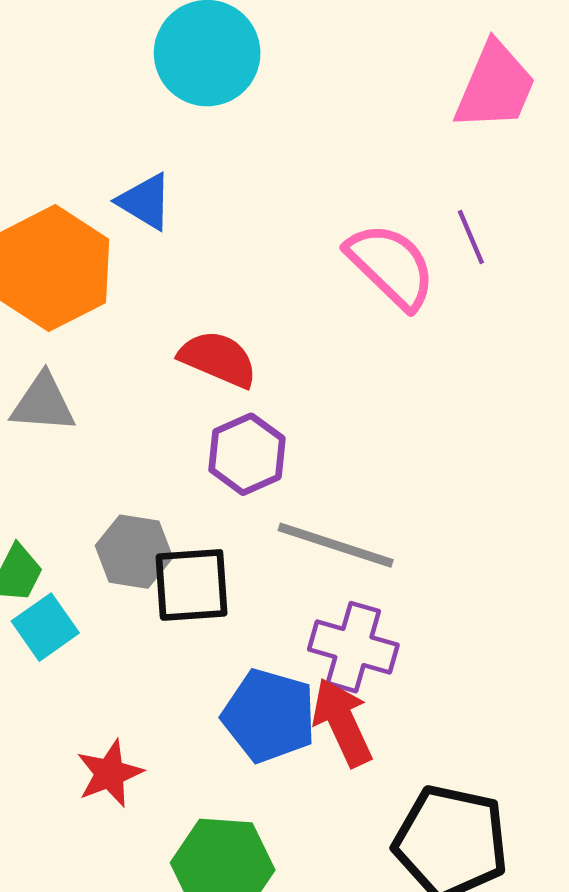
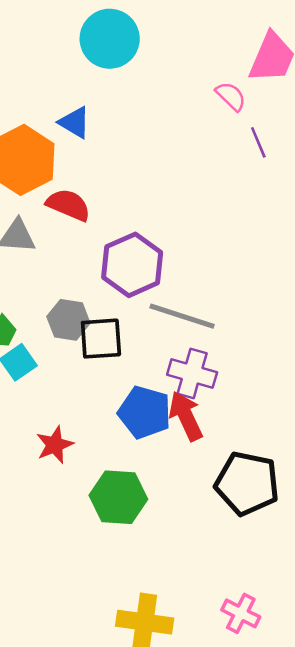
pink semicircle: (391, 266) -> (231, 96), moved, size x0.6
red semicircle: (218, 359) -> (68, 205), moved
purple hexagon: (247, 454) -> (132, 265), size x1.4

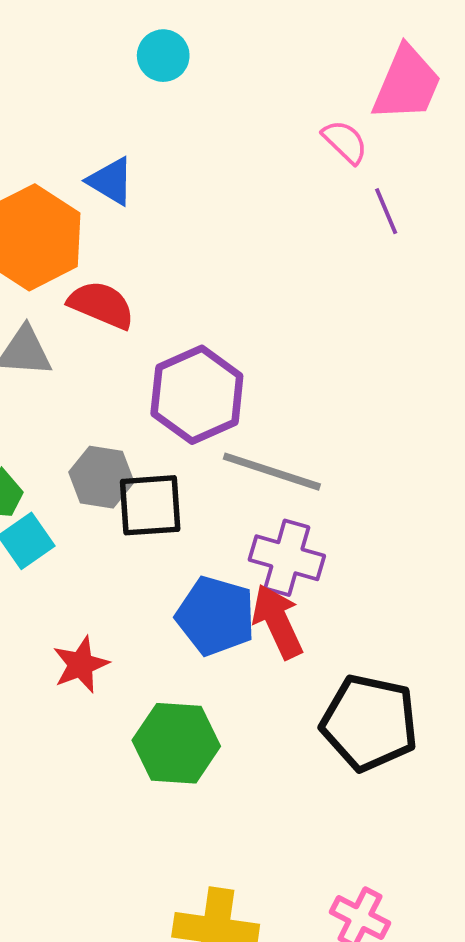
cyan circle: (110, 39) -> (163, 56), size x0.6

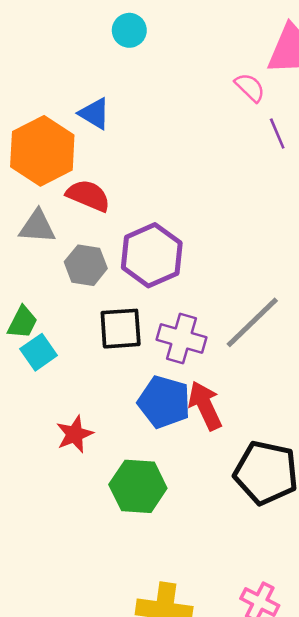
gray line: (272, 472) -> (252, 322), moved, turned -62
gray hexagon: (101, 477) -> (86, 265), moved
purple cross: (287, 558) -> (181, 339), moved

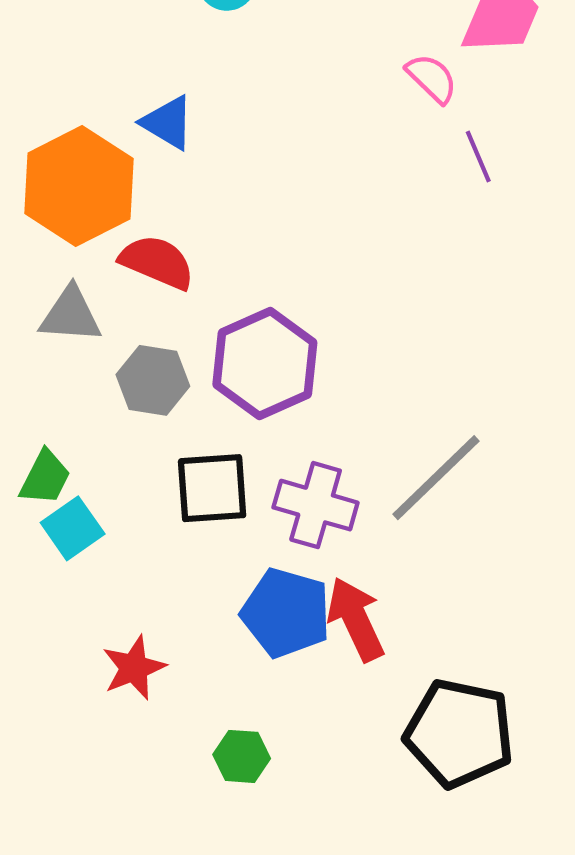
green hexagon: (138, 486) -> (242, 756), size x0.6

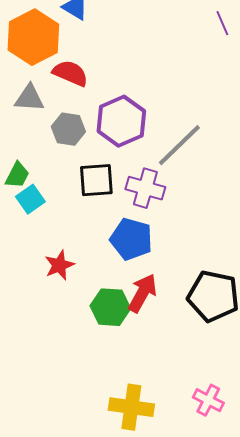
gray line: (436, 478) -> (179, 145), moved
red arrow: (356, 619) -> (142, 293), moved, turned 54
green hexagon: (242, 756) -> (110, 307), size x1.5

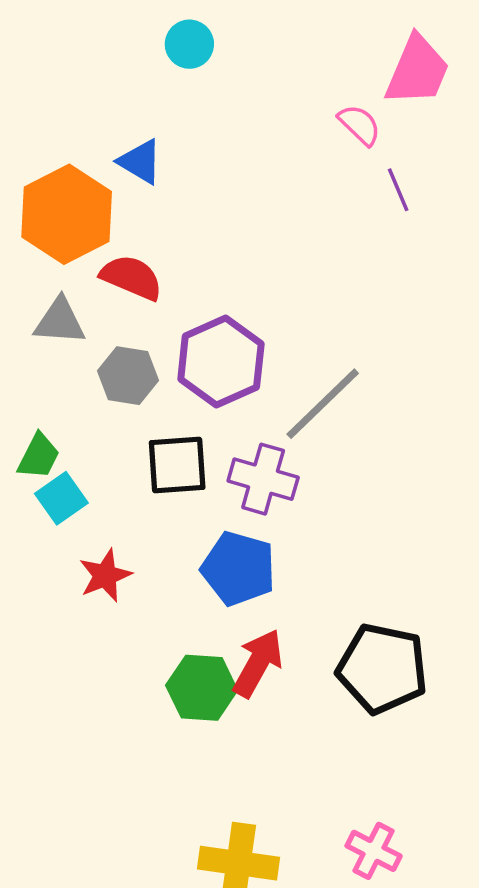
red star: (59, 265) -> (105, 576), moved

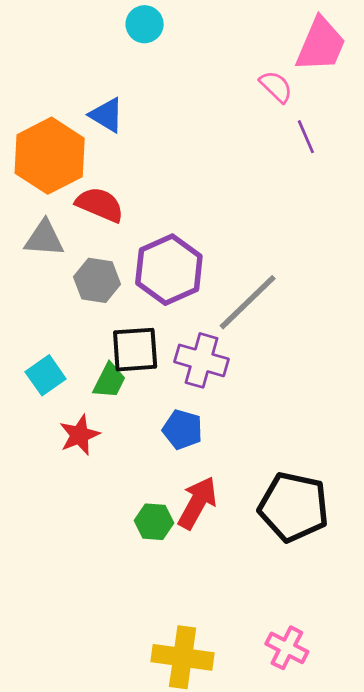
green trapezoid: (39, 456) -> (109, 381), moved
blue pentagon: (239, 569) -> (183, 430), size x0.7
green hexagon: (202, 688) -> (154, 522), size x0.7

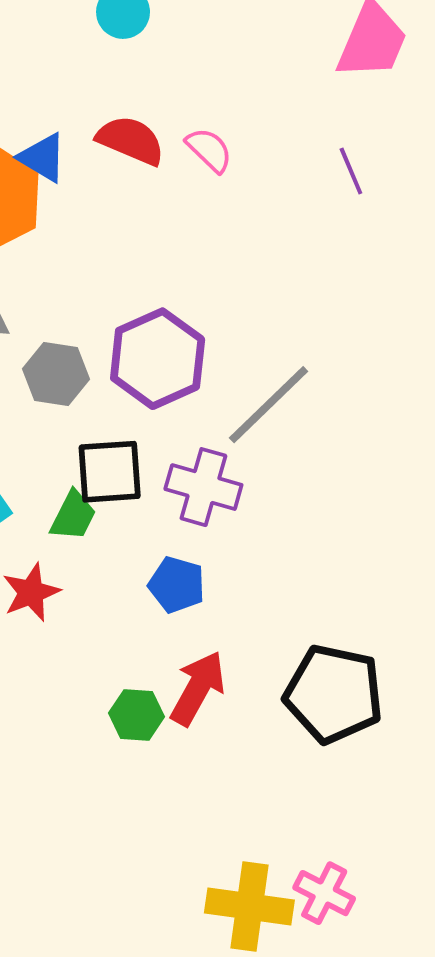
pink semicircle: (276, 87) -> (209, 150), moved
blue triangle: (107, 115) -> (43, 158), moved
red semicircle: (100, 205) -> (131, 140), moved
yellow cross: (183, 657) -> (249, 907), moved

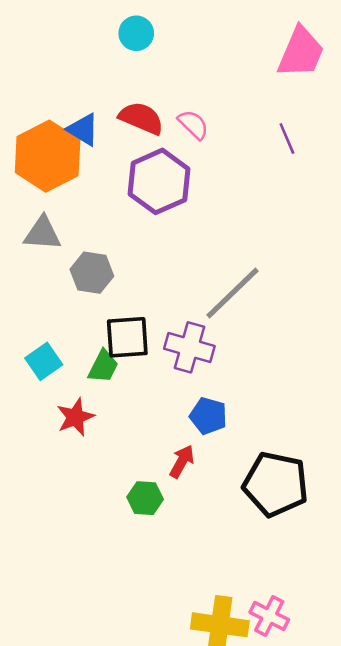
purple hexagon: (158, 359) -> (159, 181), moved
blue pentagon: (177, 585) -> (208, 416), moved
red arrow: (198, 688) -> (182, 461), moved, size x0.7

